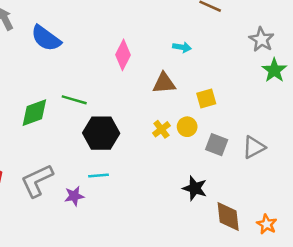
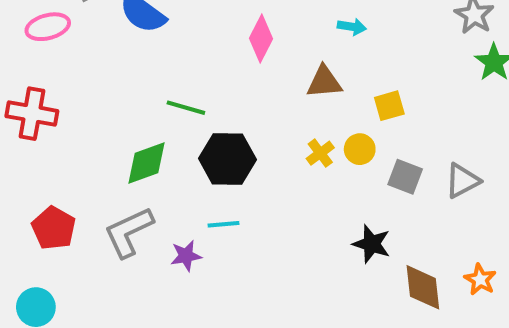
green diamond: (34, 113) -> (146, 163), moved
orange star: (267, 224) -> (480, 279), moved

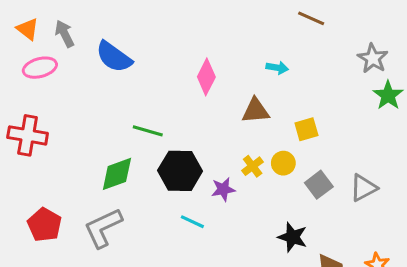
gray square: (405, 177) -> (319, 185), turned 32
cyan line: (223, 224) -> (192, 222), moved, turned 30
purple star: (186, 256) -> (223, 189), moved

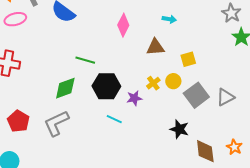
gray square: (319, 185) -> (196, 95), size x1.4

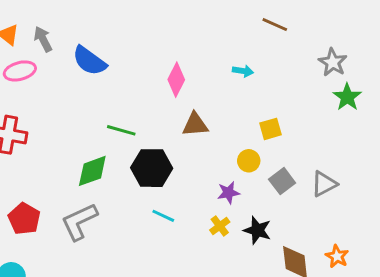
brown triangle: (155, 47) -> (195, 125), moved
yellow cross: (153, 83) -> (220, 226), moved
gray square: (196, 95) -> (282, 181), size x0.7
purple star: (134, 98) -> (228, 193), moved

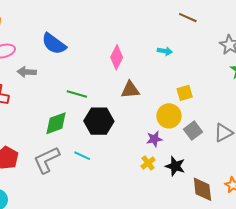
gray arrow: (43, 39) -> (27, 72), moved, turned -60
yellow circle: (249, 161) -> (169, 116), size x1.5
cyan line: (163, 216) -> (82, 156), moved

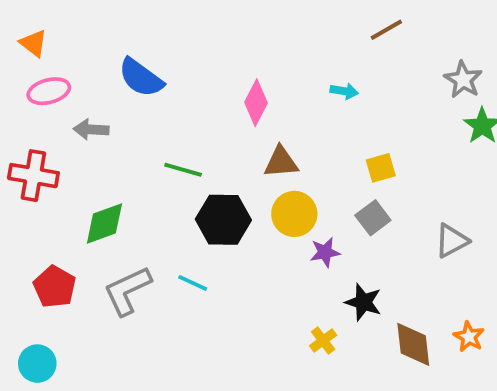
brown line: (188, 18) -> (386, 30), turned -54
yellow circle: (169, 116) -> (294, 214), moved
green diamond: (56, 123) -> (104, 224), moved
gray square: (193, 131) -> (373, 218), moved
yellow cross: (148, 163) -> (323, 341), moved

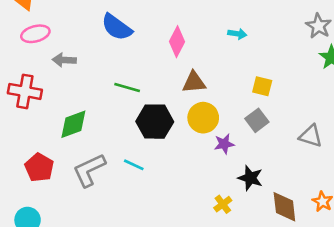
blue semicircle: (141, 78) -> (117, 27), moved
yellow square: (381, 168) -> (262, 86), turned 30
gray triangle: (452, 241) -> (311, 136), turned 45

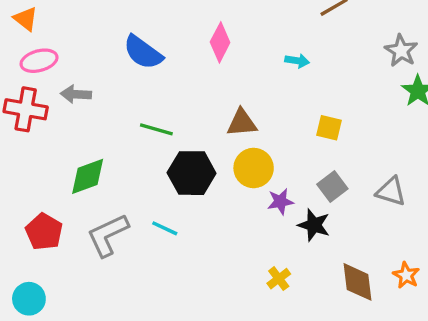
pink diamond: (177, 42) -> (220, 42), moved
red cross: (25, 91) -> (26, 109), moved
gray square: (257, 120) -> (332, 186), moved
black star: (250, 178) -> (314, 225), moved

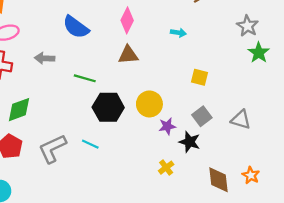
gray arrow: (76, 94) -> (45, 58), moved
brown triangle: (242, 123) -> (128, 55), moved
green diamond: (88, 176) -> (19, 110), moved
yellow cross: (279, 279) -> (166, 168), moved

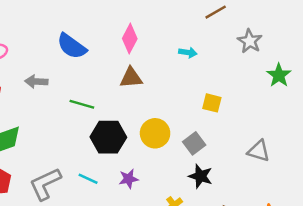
gray star: (248, 26) -> (250, 41), moved
gray square: (202, 116) -> (194, 143), moved
purple star: (167, 126) -> (129, 179), moved

